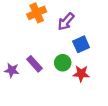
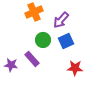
blue square: (81, 44) -> (66, 41), moved
green circle: (63, 63) -> (43, 40), moved

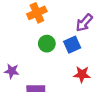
purple arrow: (61, 20) -> (84, 23), moved
purple rectangle: (32, 59) -> (36, 89), moved, turned -49

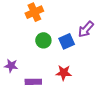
purple arrow: (84, 23) -> (86, 29), moved
red star: (82, 74) -> (64, 73), moved

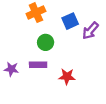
blue square: (67, 41) -> (70, 21), moved
purple rectangle: (33, 82) -> (38, 65), moved

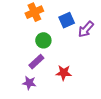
purple rectangle: (38, 65) -> (36, 62), turned -42
purple star: (11, 69) -> (29, 83), moved

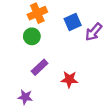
green circle: (43, 40) -> (32, 36), moved
purple star: (29, 83) -> (25, 97), moved

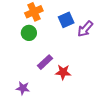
purple rectangle: (40, 67) -> (45, 62), moved

